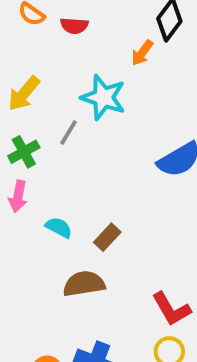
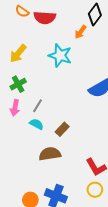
red semicircle: (74, 26) -> (45, 18), size x1.5
gray line: (68, 132) -> (38, 106), moved

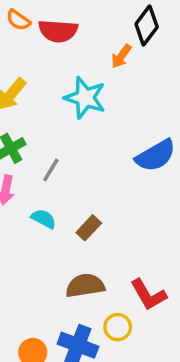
gray line: (38, 106) -> (51, 170), moved
brown semicircle: (50, 154) -> (85, 286), moved
yellow circle: (95, 190) -> (118, 327), moved

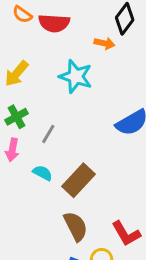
orange arrow: (121, 56) -> (104, 43), turned -114
brown rectangle: (89, 228) -> (79, 180), size x1.6
brown semicircle: (85, 286) -> (76, 226), turned 72

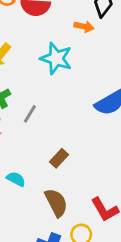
cyan semicircle: (42, 173) -> (16, 179), moved
brown rectangle: (79, 180) -> (59, 158), size x0.6

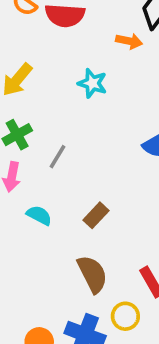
cyan star: (56, 58) -> (92, 83), size x0.7
cyan semicircle: (16, 179) -> (39, 215), moved

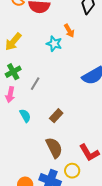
orange arrow: (129, 41) -> (69, 31), moved, turned 48
cyan semicircle: (39, 215) -> (25, 116), turned 32

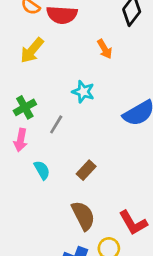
yellow arrow: (13, 42) -> (32, 50), moved
cyan star: (54, 44) -> (83, 92), moved

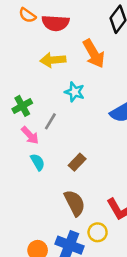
orange arrow: (105, 49) -> (94, 54), size x1.6
yellow arrow: (32, 50) -> (53, 60), moved, turned 45
pink arrow: (21, 140) -> (30, 135), moved, turned -54

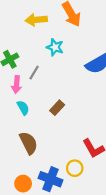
pink arrow: (30, 135) -> (16, 85), turned 49
brown semicircle: (75, 203) -> (29, 143), moved

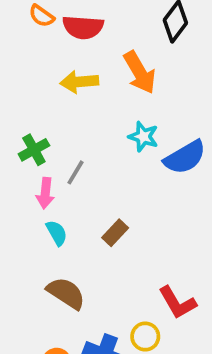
cyan star: (55, 47) -> (143, 137), moved
brown semicircle: (29, 143) -> (66, 293), turned -30

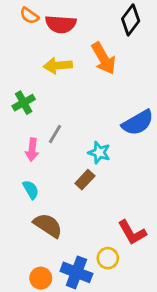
cyan star: (143, 137) -> (99, 153), moved
green cross: (34, 150) -> (24, 103), moved
cyan semicircle: (57, 233) -> (31, 190), moved

